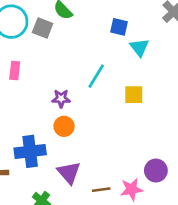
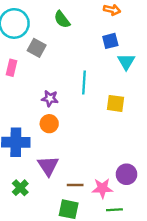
blue square: (119, 27) -> (110, 41), turned -35
gray square: (43, 28) -> (37, 48), moved
cyan line: (96, 76) -> (84, 82), turned -35

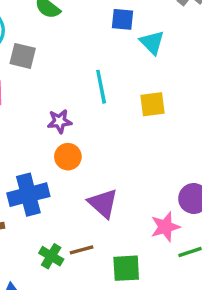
blue square: (110, 41) -> (122, 19), turned 35
purple triangle: (48, 166) -> (103, 203), moved
brown line: (75, 185) -> (82, 250), moved

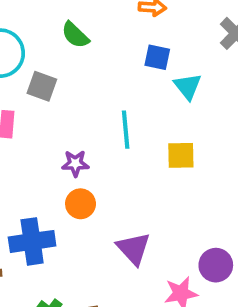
purple triangle: (103, 203) -> (134, 249), moved

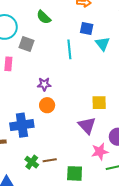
cyan line: (126, 130) -> (69, 49), moved
yellow square: (181, 155) -> (99, 103), moved
purple triangle: (134, 249) -> (87, 126), moved

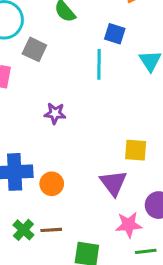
blue square: (87, 29) -> (115, 34), moved
orange circle: (47, 105) -> (52, 184), moved

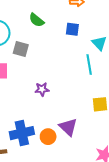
cyan line: (99, 64) -> (89, 65), moved
purple triangle: (113, 183) -> (68, 127), moved

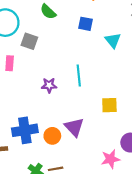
cyan line: (89, 65) -> (79, 75), moved

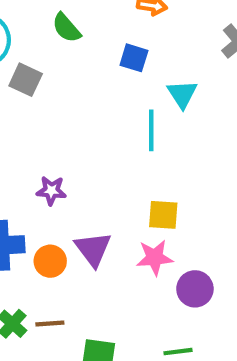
cyan line: (79, 75) -> (151, 130), moved
purple star: (49, 85) -> (51, 191), moved
pink star: (110, 159) -> (155, 258), moved

